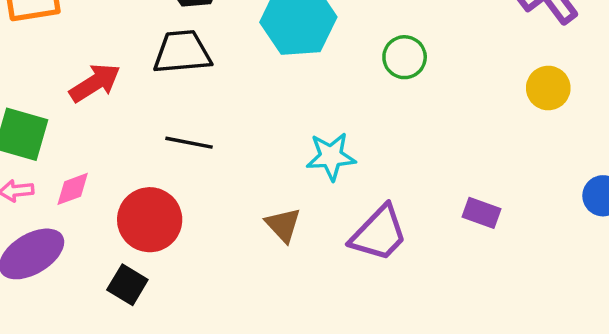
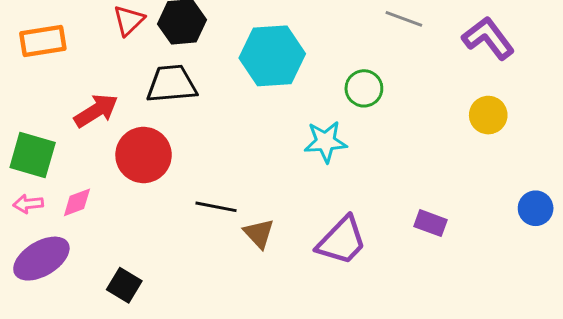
black line: (189, 143) -> (216, 207), moved
cyan star: (331, 156) -> (325, 142), moved
red circle: (150, 220) -> (144, 155), moved

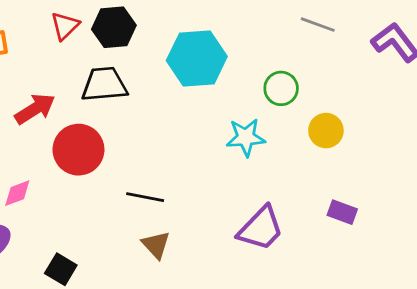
yellow circle: (488, 115) -> (326, 131), moved
brown triangle: (259, 233) -> (156, 245), moved

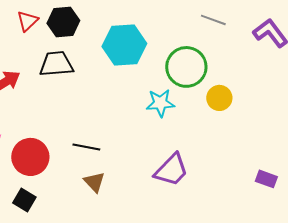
green circle: (281, 88) -> (186, 67), size x1.6
red circle: (78, 150) -> (30, 157), moved
purple rectangle: (342, 212) -> (266, 179), moved

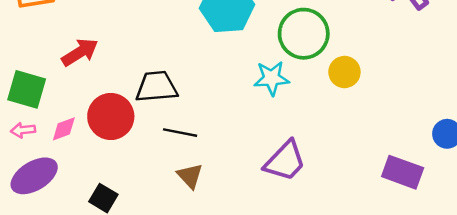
black trapezoid: (56, 64) -> (157, 87), moved
red circle: (30, 157) -> (111, 117), moved
purple rectangle: (266, 179) -> (403, 172), size x1.5

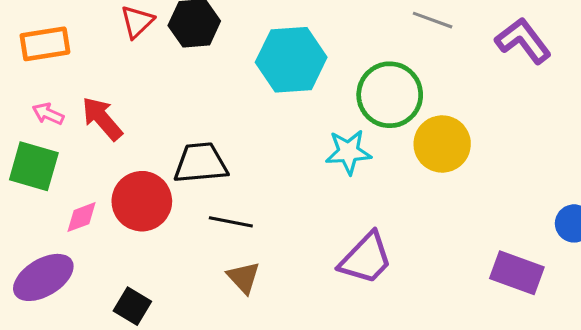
red arrow: (80, 52) -> (102, 119), turned -99
yellow circle: (344, 72) -> (442, 144), size x1.4
pink arrow: (23, 130) -> (48, 114), moved, turned 30

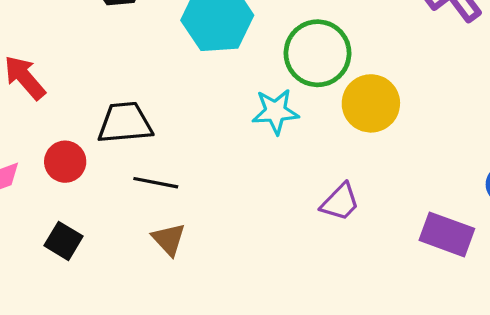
red circle: (142, 201) -> (65, 162), size x0.7
purple trapezoid: (366, 258) -> (340, 202), moved, size x0.7
black square: (132, 306) -> (64, 241), moved

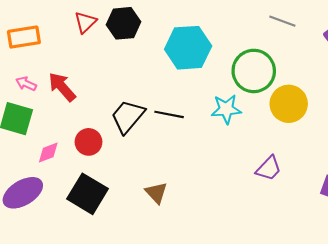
black trapezoid: (125, 123) -> (128, 117), turned -45
black line: (156, 183) -> (169, 114), moved
black square: (64, 241) -> (87, 194), size x1.6

